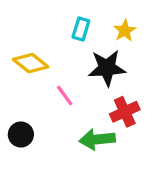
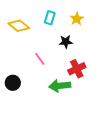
yellow diamond: (31, 63) -> (19, 26), moved
black star: (107, 68) -> (66, 42), size x0.6

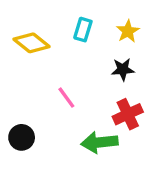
black star: (66, 42) -> (123, 69), moved

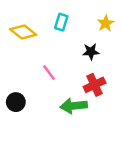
yellow star: (128, 31) -> (106, 23), moved

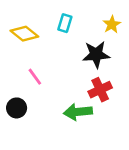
black star: (91, 52) -> (96, 54), size x1.5
pink line: (49, 73) -> (35, 77), moved

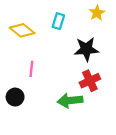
yellow star: (112, 24) -> (97, 13), moved
pink line: (35, 77) -> (31, 69), turned 42

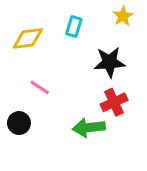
yellow diamond: (22, 30) -> (28, 38), turned -45
pink line: (31, 69) -> (40, 87), turned -63

